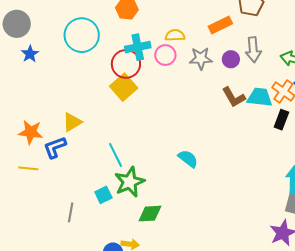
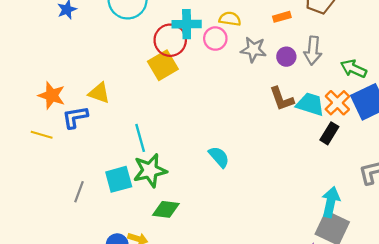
orange rectangle: (220, 25) -> (282, 17), size x0.7
yellow triangle: (72, 122) -> (99, 93), turned 40
cyan square: (103, 195) -> (119, 179), size x1.4

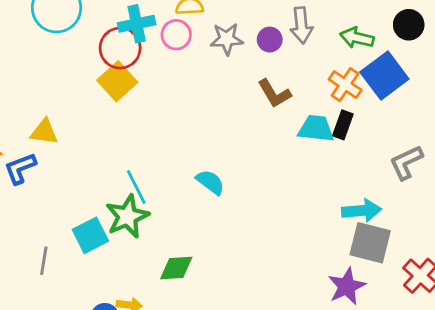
cyan trapezoid: (310, 104) -> (316, 129), moved
cyan line: (140, 138) -> (136, 187), moved
cyan arrow: (331, 202) -> (362, 211), turned 84
green diamond: (166, 209) -> (176, 268), moved

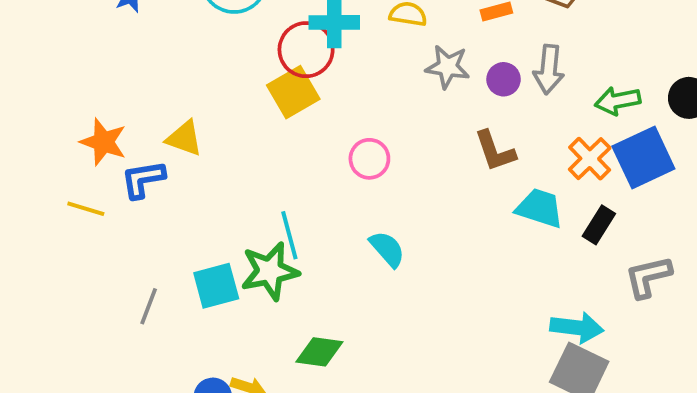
pink circle: (176, 35) -> (369, 159), moved
green arrow: (357, 38) -> (618, 101), turned -36
black rectangle: (343, 125) -> (599, 225), moved

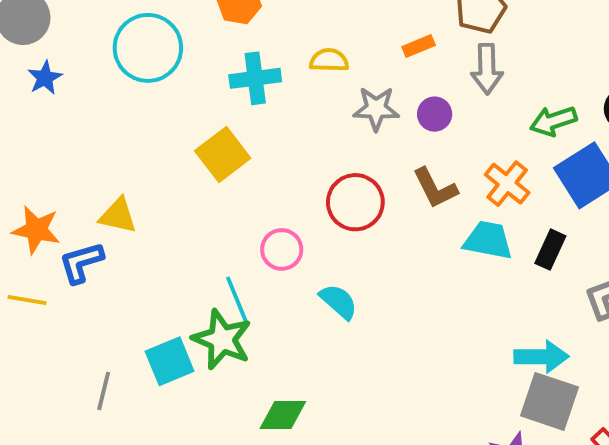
red circle: (306, 50) -> (355, 202), moved
gray arrow: (549, 69) -> (487, 69), moved
pink circle: (369, 159) -> (282, 249), moved
orange cross: (590, 159) -> (507, 184), moved
green star: (270, 271) -> (222, 339), turned -30

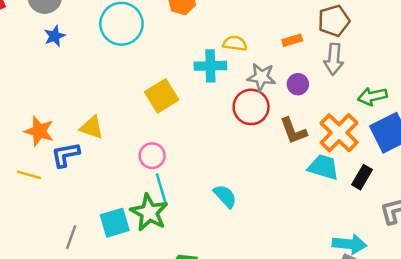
cyan cross: (255, 78) -> (210, 66), moved
orange cross: (507, 184) -> (339, 133), size x1.4
red circle: (355, 202) -> (251, 107), moved
pink circle: (282, 249) -> (152, 156), moved

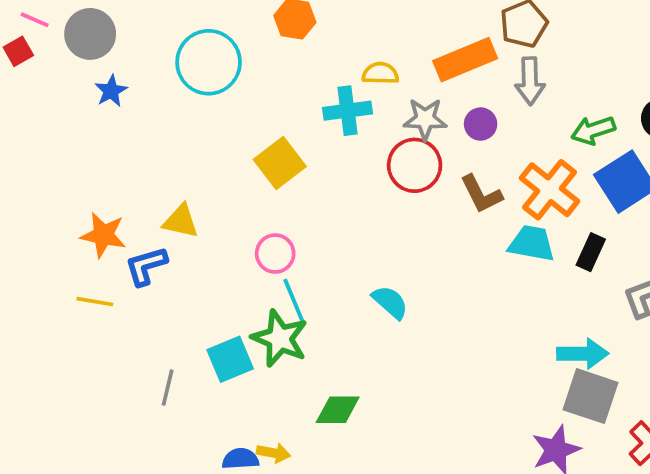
orange rectangle: (292, 40) -> (465, 60), size x2.0

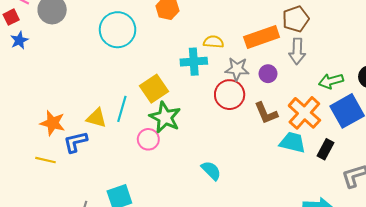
blue star: (111, 91) -> (19, 40), moved
cyan line: (294, 301) -> (122, 109), moved, turned 35
green star: (280, 338) -> (165, 117), moved

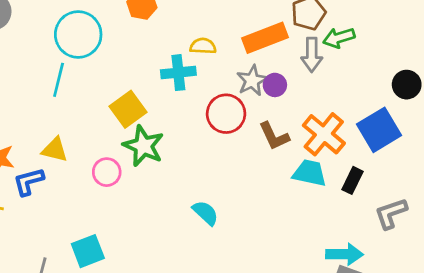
gray star: (237, 69) -> (252, 81), moved, turned -30
green arrow: (331, 81) -> (339, 38), moved
cyan line: (122, 109) -> (59, 80), moved
pink circle: (148, 139) -> (107, 172), moved

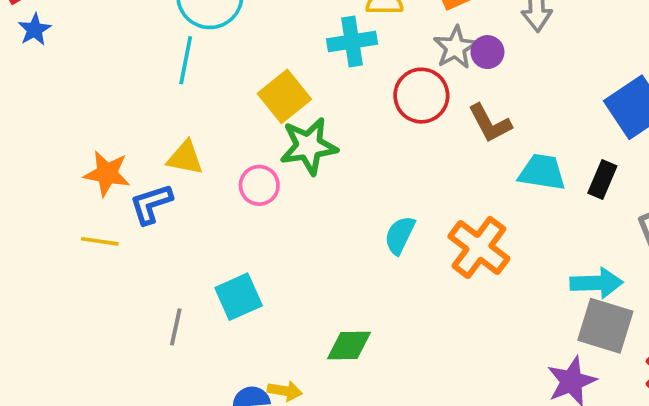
orange cross: (324, 134) -> (479, 247), moved
green star: (143, 146) -> (309, 146), turned -30
cyan semicircle: (205, 213) -> (400, 235), turned -104

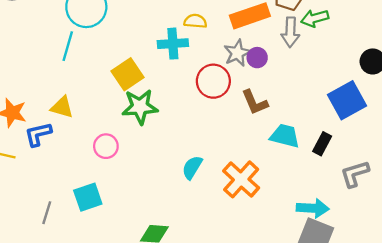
pink circle: (259, 185) -> (106, 146), moved

